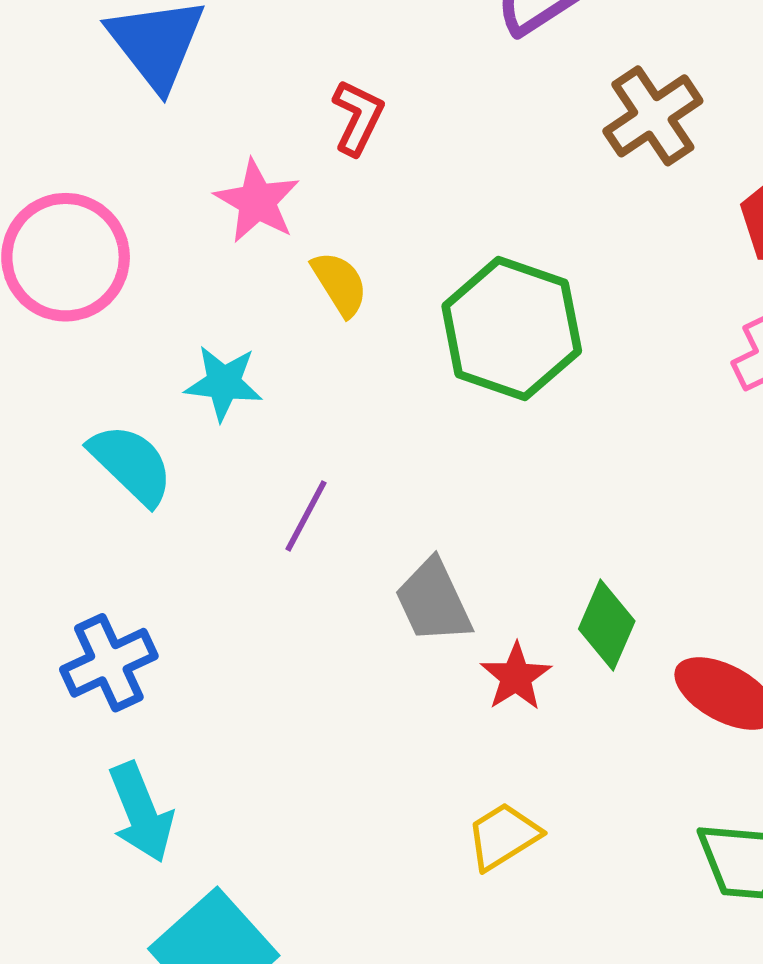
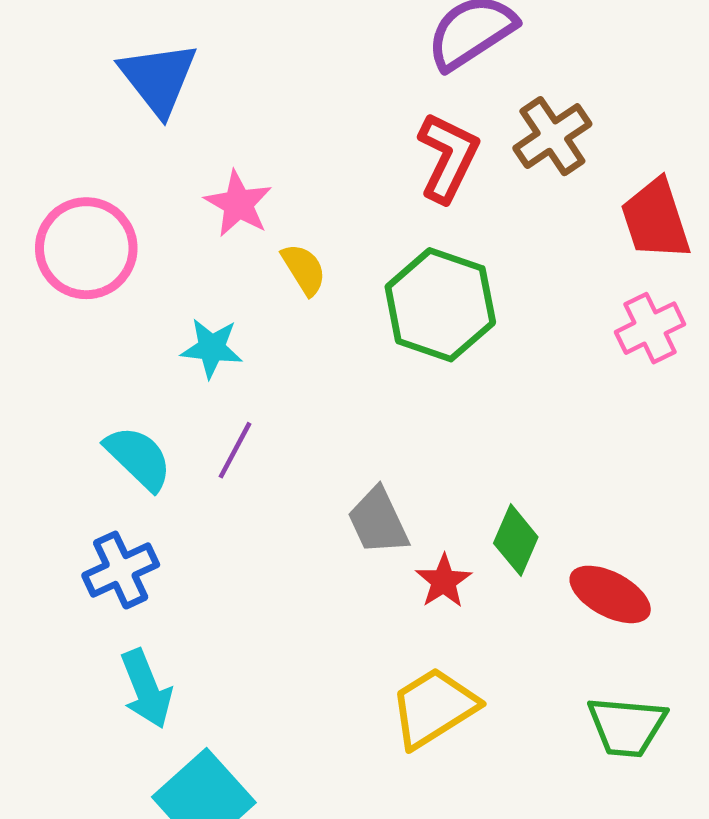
red L-shape: (358, 117) -> (448, 157), moved, size x1.5
cyan semicircle: (131, 464) -> (138, 458), moved
purple line: (306, 516) -> (235, 450), moved
yellow trapezoid: (503, 836) -> (434, 708), size x1.5

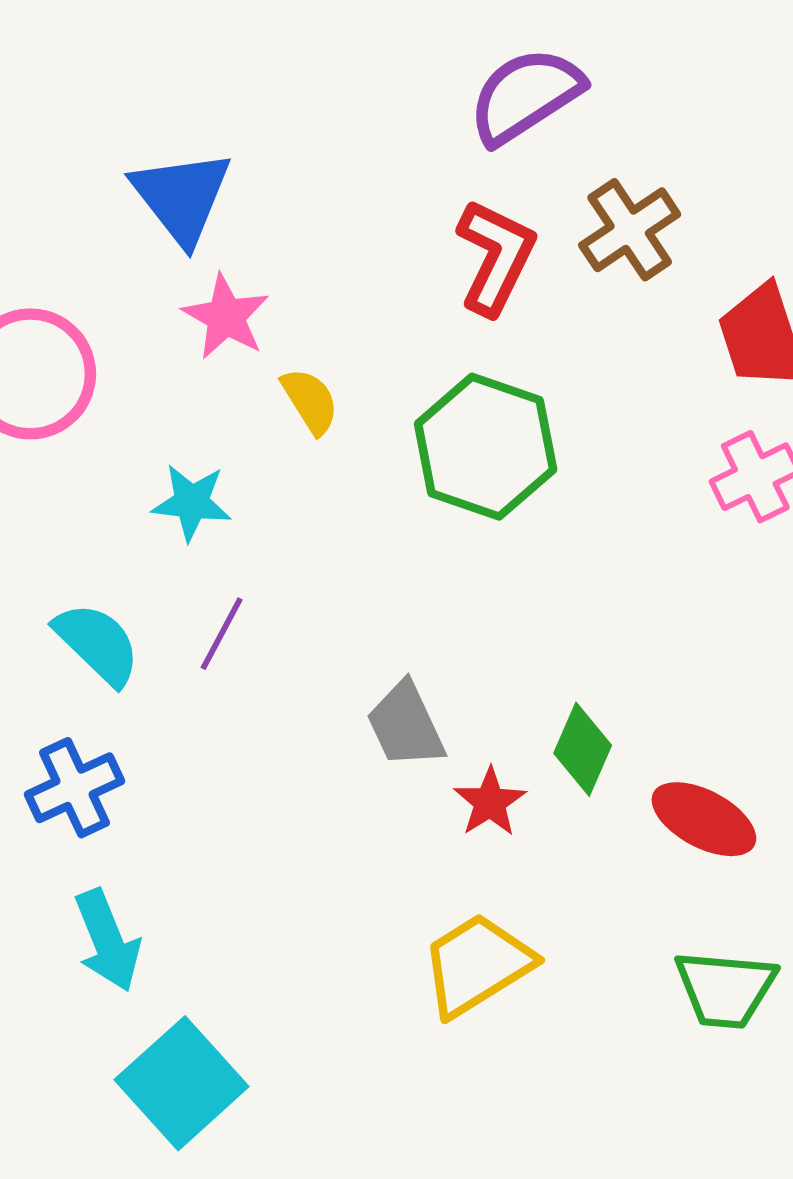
blue triangle: (158, 78) -> (182, 197), moved

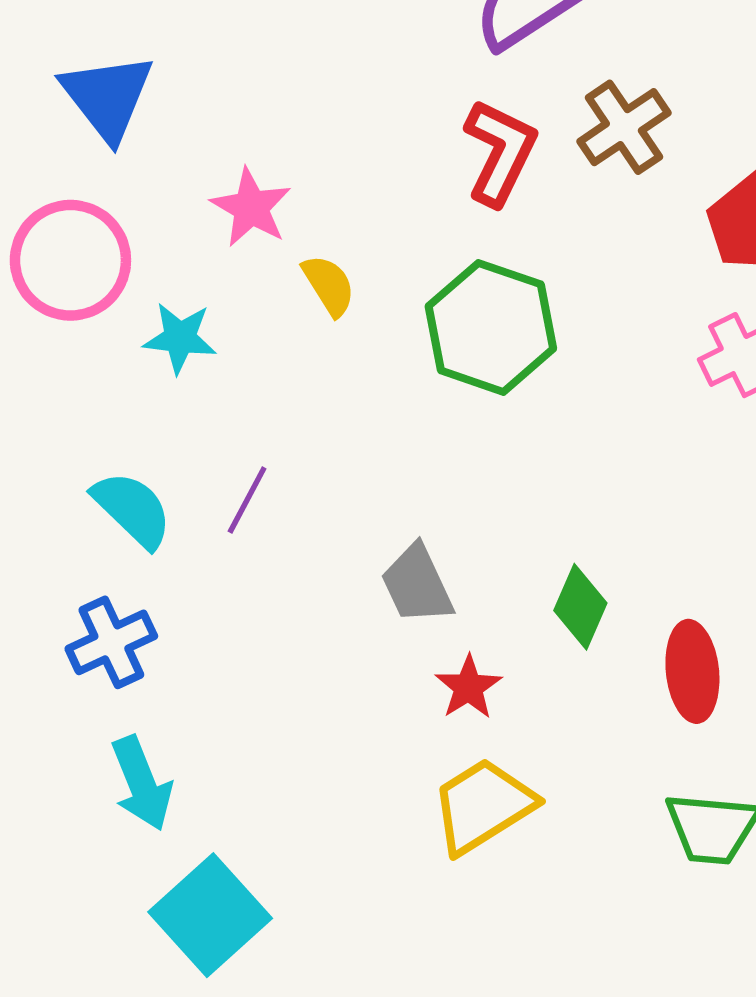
blue triangle: (182, 197) -> (107, 97), moved
cyan star: (192, 502) -> (180, 338), moved
red star: (490, 802) -> (468, 687), moved
red ellipse: (704, 819) -> (692, 671), turned 56

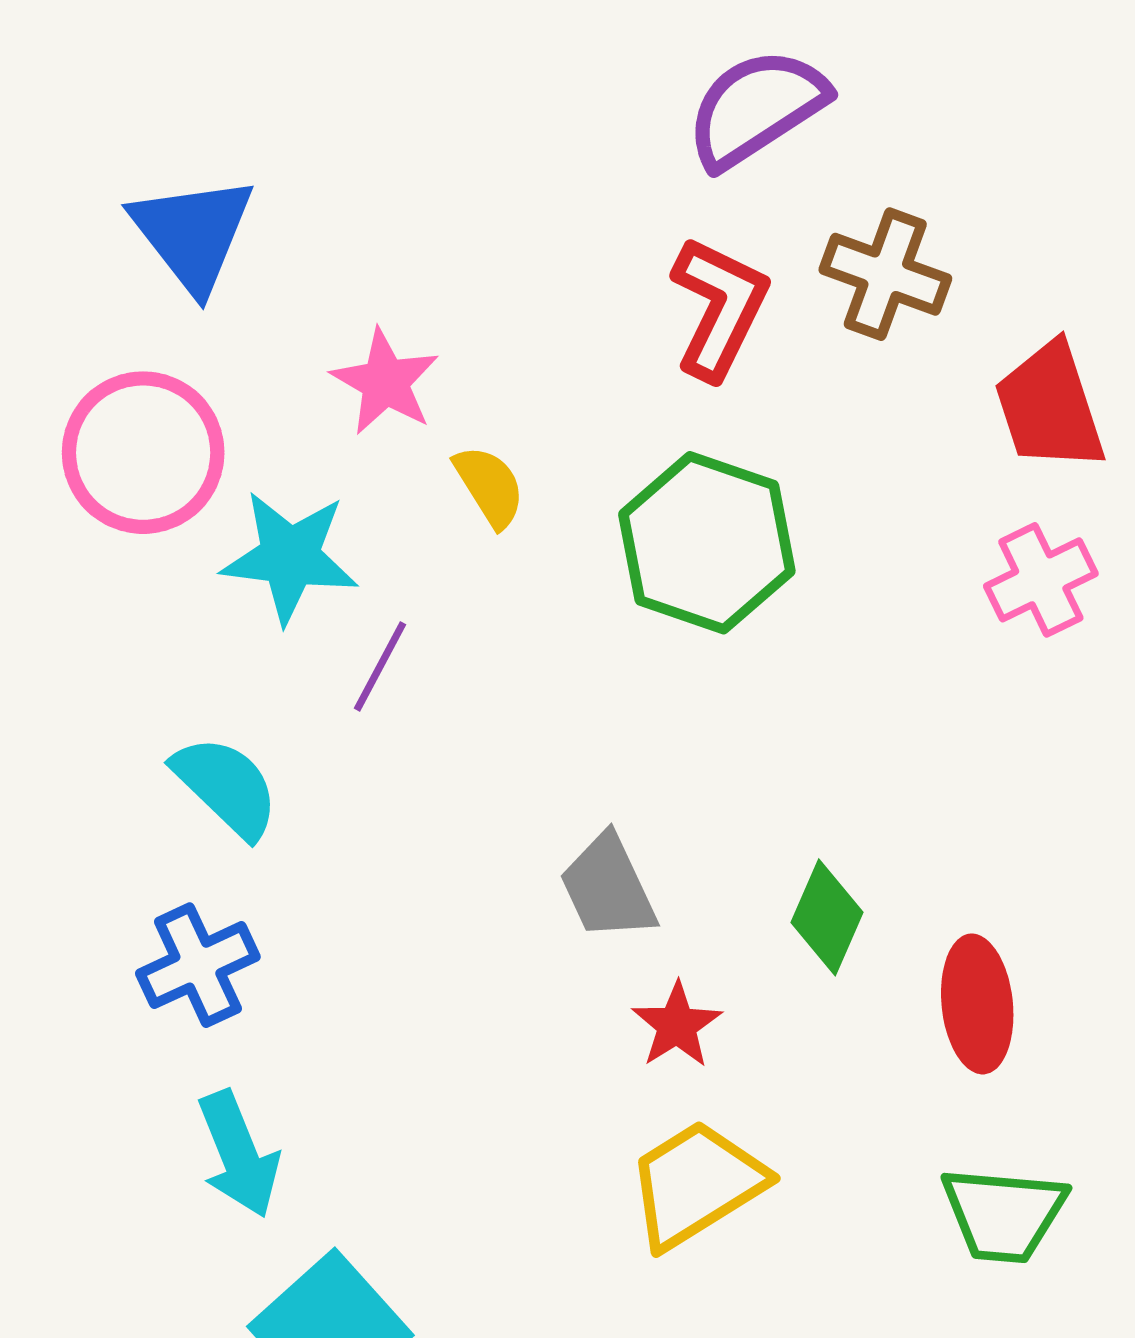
brown cross: (624, 127) -> (885, 274), turned -36
cyan star: (180, 338) -> (290, 557), size x1.4
purple line: (247, 500) -> (380, 666), moved

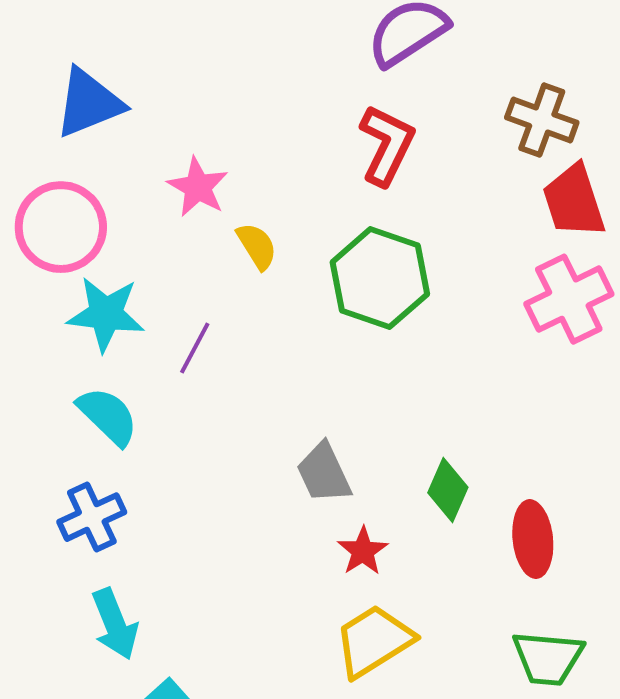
blue triangle: (193, 234) -> (89, 103), turned 46
brown cross: (885, 274) -> (542, 120), moved
cyan star: (290, 557) -> (106, 314), moved
pink cross: (1041, 580) -> (569, 299), size x1.4

